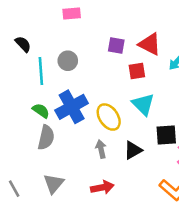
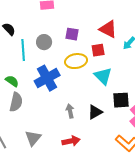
purple square: (116, 45) -> (72, 34), moved
green semicircle: (41, 111) -> (12, 81), moved
yellow ellipse: (109, 117) -> (76, 61), moved, turned -65
gray semicircle: (46, 137) -> (16, 102), moved

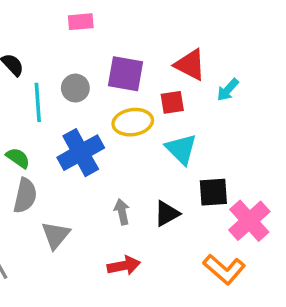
purple square: (72, 34) -> (126, 74), size x1.5
gray triangle: (33, 138) -> (56, 235), moved

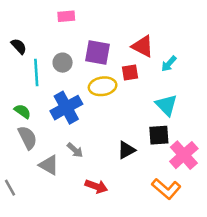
cyan triangle: (181, 149) -> (166, 105), moved
gray semicircle: (25, 196) -> (28, 138), turned -40
gray arrow: (122, 212) -> (75, 150), moved, turned 144
gray triangle: (56, 235) -> (49, 165), turned -40
red arrow: (124, 266) -> (96, 186), turned 30

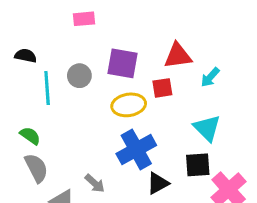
black semicircle: (19, 46) -> (26, 56), turned -36
red triangle: (143, 46) -> (178, 56), turned -35
blue cross: (66, 108) -> (136, 150), moved

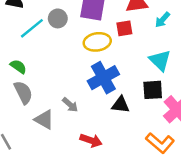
cyan line: (47, 88) -> (32, 28), turned 55
black triangle: (158, 183) -> (121, 105), turned 36

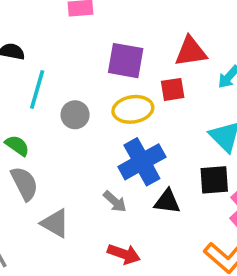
gray circle: (58, 18) -> (75, 115), moved
cyan line: (32, 28) -> (37, 89), turned -35
gray arrow: (70, 105) -> (115, 202), moved

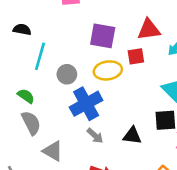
blue cross: (142, 162) -> (86, 104), moved

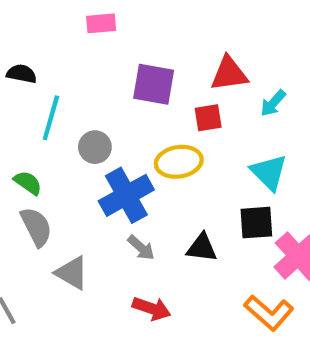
yellow ellipse: (108, 70) -> (179, 162), moved

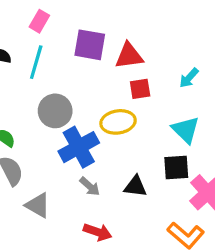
pink rectangle: (101, 23) -> (39, 21), moved, turned -55
red triangle: (229, 74) -> (129, 56), moved
purple square: (154, 84) -> (90, 45), moved
cyan line: (51, 118) -> (36, 62), moved
gray circle: (95, 147) -> (55, 111), size x1.4

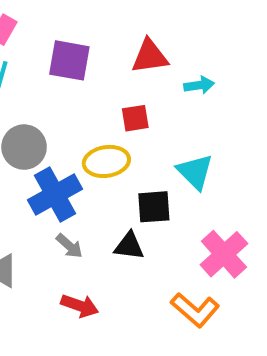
red triangle: (129, 56) -> (150, 56), moved
cyan arrow: (189, 78) -> (199, 85), moved, turned -140
black square: (176, 168) -> (154, 207), moved

